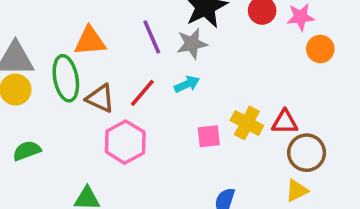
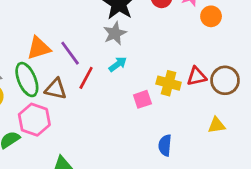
purple line: (152, 37) -> (70, 53), moved
pink hexagon: (125, 142) -> (34, 120), moved
brown circle: (307, 153) -> (225, 80), moved
yellow triangle: (297, 190) -> (217, 125), turned 30

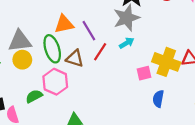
gray star: (115, 33) -> (126, 18), size x1.4
yellow cross: (169, 83) -> (166, 62), size x1.4
blue semicircle: (165, 145) -> (158, 99), moved

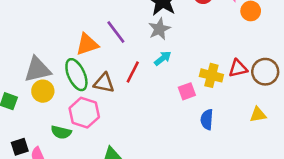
gray star: (126, 18) -> (159, 29), size x0.7
purple line: (89, 31) -> (116, 32), moved
yellow cross: (166, 62) -> (211, 75), size x0.7
green semicircle: (34, 96) -> (61, 132), turned -133

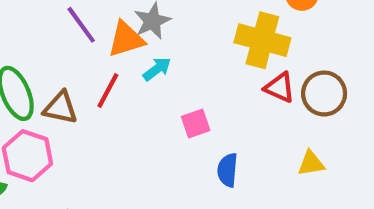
orange triangle: (87, 44) -> (126, 39), moved
red triangle: (238, 68) -> (280, 88), turned 36
yellow cross: (211, 75) -> (262, 40), moved, size x1.4

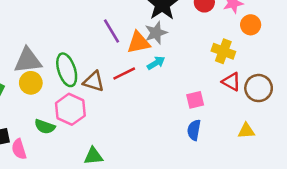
yellow cross: (262, 40) -> (223, 51), size x0.7
red line: (108, 91) -> (124, 73), turned 30
pink square: (196, 124) -> (195, 100), moved

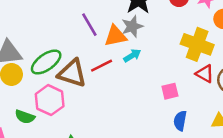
yellow cross: (223, 51) -> (197, 44), size x1.4
green ellipse: (67, 70) -> (46, 62), turned 72
brown triangle: (94, 81) -> (72, 73), size x1.4
blue semicircle: (194, 130) -> (180, 121), moved

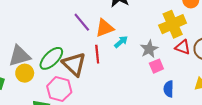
gray star: (132, 26) -> (149, 49), moved
yellow cross: (197, 44) -> (173, 24), turned -35
red line: (102, 66) -> (97, 54), turned -60
brown triangle: (72, 73) -> (74, 64), turned 35

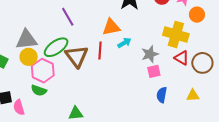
purple line: (82, 22) -> (68, 17), moved
yellow cross: (173, 24) -> (176, 34), turned 30
pink hexagon: (59, 89) -> (43, 71), moved

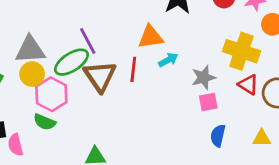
purple line: (68, 17) -> (88, 41), moved

